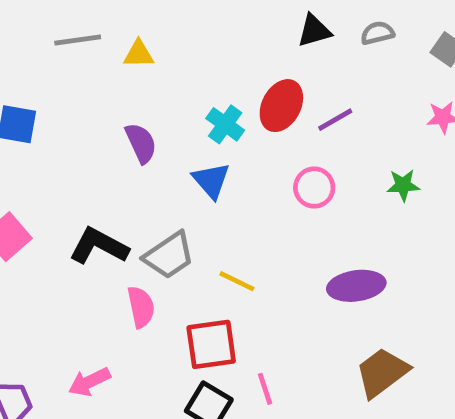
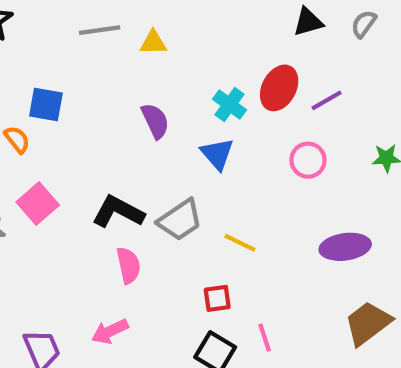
gray semicircle: (377, 33) -> (364, 24), turned -40
pink semicircle: (141, 307) -> (128, 265), moved
red square: (211, 344) -> (217, 298), size x0.6

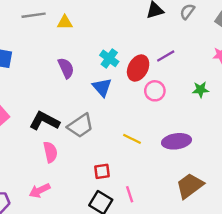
red ellipse: (279, 88) -> (138, 68), moved
yellow line: (240, 243) -> (132, 139), moved

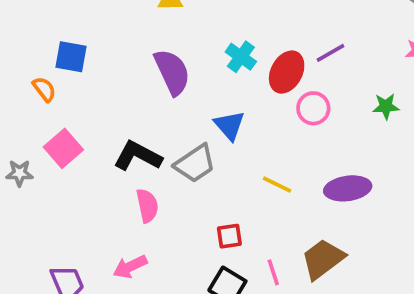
purple semicircle: (66, 68) -> (172, 72), size x1.4
blue triangle: (102, 87) -> (229, 125), moved
brown trapezoid: (190, 186) -> (323, 259), moved

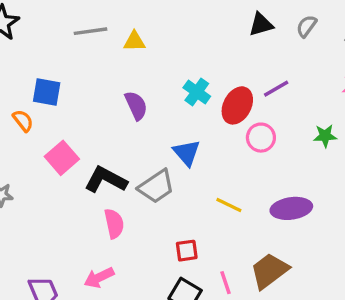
purple semicircle: (172, 72) -> (136, 105), size x0.7
pink square: (63, 148) -> (62, 158), moved

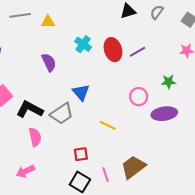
cyan cross: (197, 92) -> (83, 44), moved
red ellipse: (237, 105) -> (113, 50), moved, turned -45
pink circle: (261, 138) -> (139, 97), moved
purple ellipse: (291, 208) -> (164, 114), moved

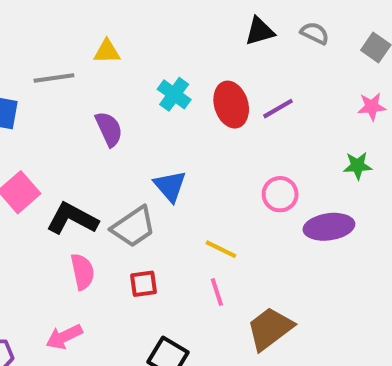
gray semicircle: (157, 12) -> (315, 33), turned 80
gray line: (20, 15) -> (54, 78), moved
green star: (169, 82) -> (357, 166), moved
red square: (81, 154) -> (144, 284), moved
pink line: (106, 174) -> (217, 292), moved

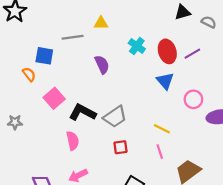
gray semicircle: (315, 33) -> (209, 22), moved
blue triangle: (170, 186) -> (165, 81), moved
pink semicircle: (82, 272) -> (73, 141), moved

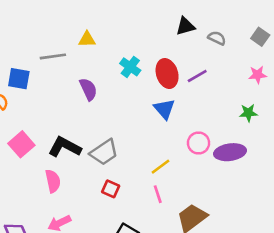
pink square: (54, 98) -> (21, 144), moved
pink circle: (193, 99) -> (199, 143), moved
yellow line: (162, 129) -> (160, 167), turned -63
red square: (121, 147) -> (111, 189), turned 32

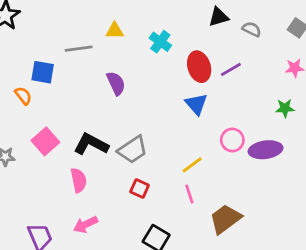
cyan cross: (130, 67) -> (160, 42), moved

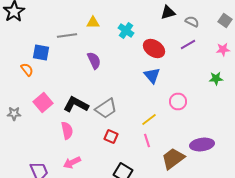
red ellipse: (199, 67) -> (154, 48), turned -40
purple line: (231, 69) -> (188, 44), moved
purple ellipse: (266, 150) -> (202, 144), moved

